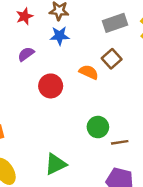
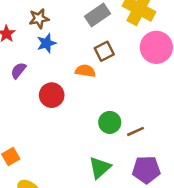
brown square: (112, 59) -> (104, 51), turned 30
green triangle: (56, 164) -> (100, 168), moved

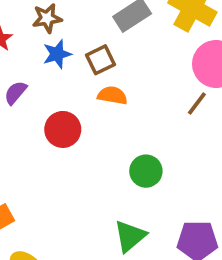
brown square: (104, 51) -> (101, 60), moved
brown line: (135, 131) -> (197, 103), moved, turned -30

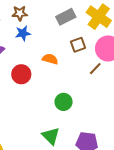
brown square: (101, 60) -> (78, 45), moved
green triangle: (130, 236) -> (51, 136), turned -42

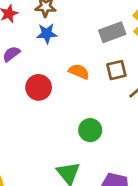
gray rectangle: (66, 17) -> (112, 32), moved
brown square: (78, 45) -> (116, 70), moved

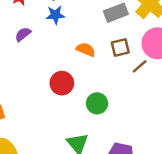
red circle: (39, 87) -> (62, 83), moved

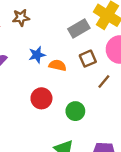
blue star: (55, 15) -> (37, 55), moved
brown line: (140, 66) -> (104, 81), moved

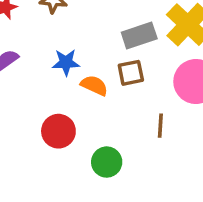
brown square: (88, 59) -> (131, 73), moved
brown line: (104, 81) -> (160, 126), turned -48

